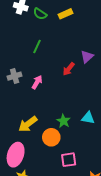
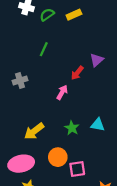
green semicircle: (40, 14) -> (47, 15), turned 112
pink arrow: (37, 82) -> (62, 92), moved
orange circle: (51, 137) -> (58, 157), moved
pink ellipse: (16, 155) -> (21, 164), turned 60

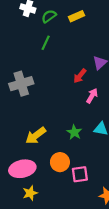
green line: (44, 49) -> (46, 43), moved
gray cross: (20, 80) -> (21, 84), size x1.5
pink arrow: (62, 92) -> (92, 96), moved

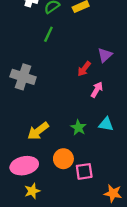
gray cross: (21, 84) -> (23, 77), turned 35

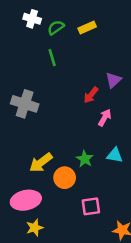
green line: (48, 34) -> (52, 58), turned -42
orange circle: (63, 159) -> (65, 178), moved

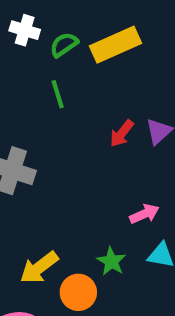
yellow rectangle: (87, 28) -> (115, 45), size x1.6
red arrow: (91, 95) -> (122, 133), moved
pink arrow: (105, 118) -> (144, 214), moved, turned 36

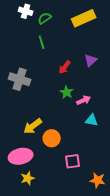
yellow rectangle: (115, 45) -> (84, 18), moved
red arrow: (122, 133) -> (65, 67), moved
green star: (111, 261) -> (67, 92), moved

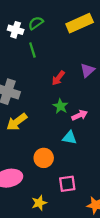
white cross: (26, 11) -> (16, 30), moved
cyan triangle: (92, 120) -> (69, 138), moved
yellow arrow: (33, 126) -> (17, 122), moved
yellow star: (28, 178) -> (39, 203), moved

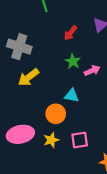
cyan triangle: (69, 138) -> (72, 96), moved
yellow star: (39, 203) -> (51, 140), moved

